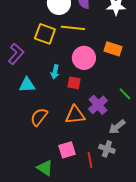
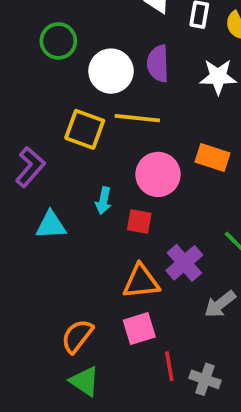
orange semicircle: (39, 117) -> (77, 336), moved
gray cross: (107, 149) -> (205, 379), moved
pink square: (67, 150) -> (139, 329), moved

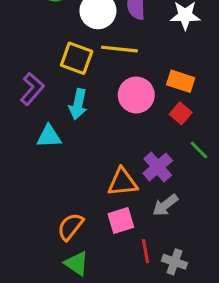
cyan arrow: (103, 201) -> (78, 104), moved, size x1.4
red square: (139, 221) -> (181, 113), moved, turned 30
gray arrow: (220, 304) -> (165, 205), moved

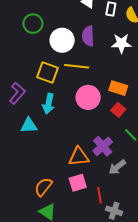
gray arrow: (165, 205) -> (117, 167), moved
red line: (145, 251) -> (100, 195), moved

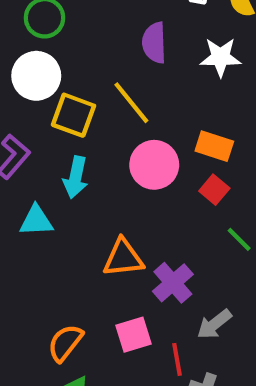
white circle: (62, 40) -> (36, 76), moved
yellow line: (77, 66) -> (131, 103), turned 45
purple cross: (103, 146) -> (173, 283), moved
orange triangle: (79, 157) -> (123, 258), moved
gray arrow: (117, 167) -> (214, 324), moved

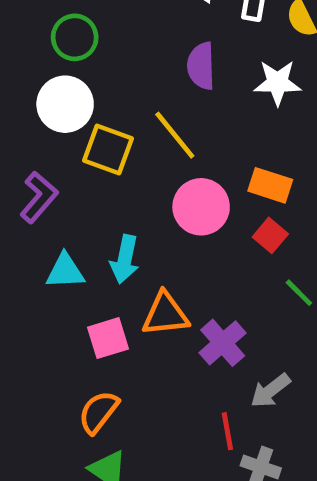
cyan arrow: (76, 177) -> (125, 259), moved
pink square: (134, 335) -> (108, 338), moved

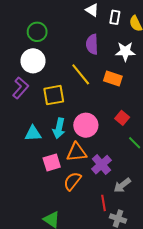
yellow square: (108, 150) -> (54, 95), moved, turned -30
orange rectangle: (270, 185) -> (113, 78), moved
purple L-shape: (39, 197) -> (21, 88), moved
pink circle: (201, 207) -> (86, 125), moved
orange semicircle: (98, 412) -> (72, 181), moved

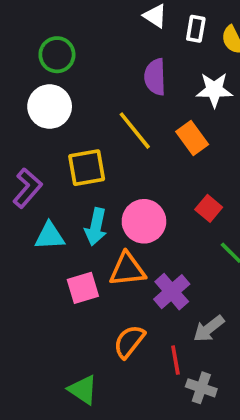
orange rectangle: (113, 78) -> (192, 138), turned 36
purple L-shape: (21, 88) -> (27, 188), moved
orange semicircle: (72, 181) -> (129, 342), moved

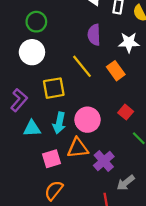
orange semicircle: (129, 342) -> (54, 190), moved

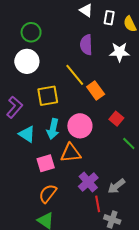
orange rectangle: (116, 71) -> (96, 90), moved
cyan triangle: (32, 128) -> (27, 134), turned 36
purple cross: (104, 161) -> (88, 182), moved

